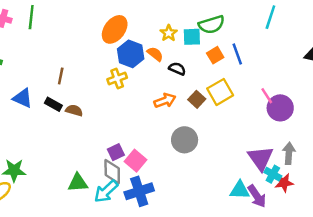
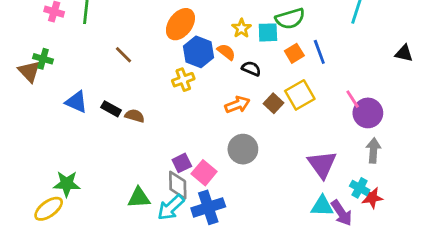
brown line: (61, 76) -> (124, 55), moved, turned -56
gray circle: (185, 140) -> (243, 149), moved
gray arrow: (289, 153) -> (373, 150), moved
purple triangle: (261, 158) -> (322, 164), moved

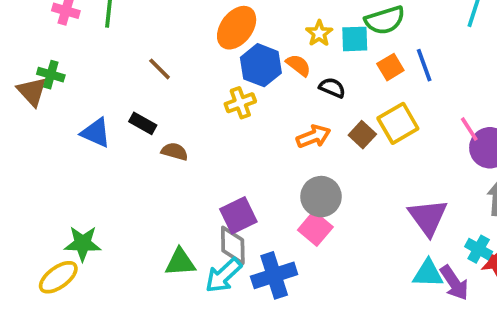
black rectangle: (111, 109) -> (143, 123), moved
purple square: (182, 163) -> (238, 215), size x1.4
pink square: (204, 173) -> (315, 228), moved

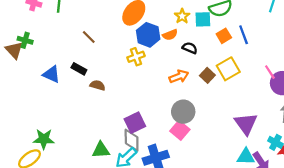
orange semicircle: (298, 65) -> (170, 35), turned 120

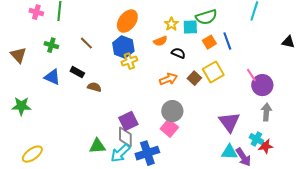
blue hexagon: (148, 35) -> (123, 47), moved
green cross: (25, 40) -> (51, 45), moved
green star: (44, 139) -> (21, 106), moved

